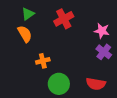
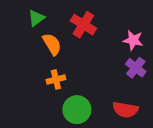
red cross: (64, 19) -> (83, 25), turned -30
orange semicircle: (25, 34) -> (52, 44), moved

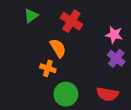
orange semicircle: (52, 44) -> (58, 48), moved
orange cross: (56, 80) -> (48, 68), turned 32

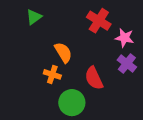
red cross: (71, 21) -> (99, 21), moved
red semicircle: (107, 94) -> (94, 78), moved, turned 55

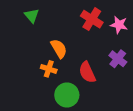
green triangle: (34, 17) -> (32, 16), turned -35
pink star: (124, 38) -> (119, 25), moved

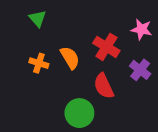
red cross: (92, 19) -> (106, 47), moved
orange cross: (49, 69) -> (39, 63), moved

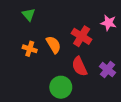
purple cross: (140, 70) -> (108, 70), moved

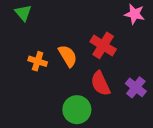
green triangle: (29, 15) -> (23, 13), moved
pink star: (109, 23) -> (135, 14), moved

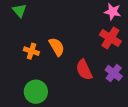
red cross: (103, 45) -> (110, 38), moved
green circle: (77, 110) -> (36, 92), moved

